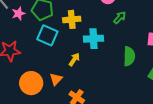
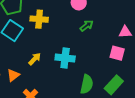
cyan cross: (93, 39) -> (65, 58), moved
green semicircle: (129, 56) -> (87, 84), moved

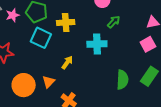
pink square: (117, 53) -> (148, 44), turned -35
cyan cross: (65, 58) -> (97, 44), moved

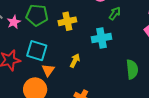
cyan square: (41, 38) -> (37, 51), moved
orange triangle: (48, 82) -> (48, 70), moved

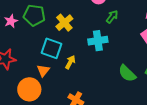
yellow cross: (67, 21) -> (64, 23), turned -30
cyan square: (37, 51) -> (51, 48), moved
green semicircle: (132, 69) -> (127, 73), turned 138

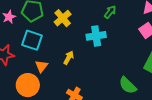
cyan square: (51, 48) -> (32, 40), moved
green semicircle: (127, 73) -> (128, 85), moved

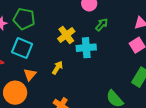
yellow cross: (63, 18) -> (66, 35), moved

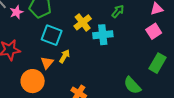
cyan square: (22, 48) -> (52, 35), moved
yellow arrow: (57, 68) -> (64, 56), moved

